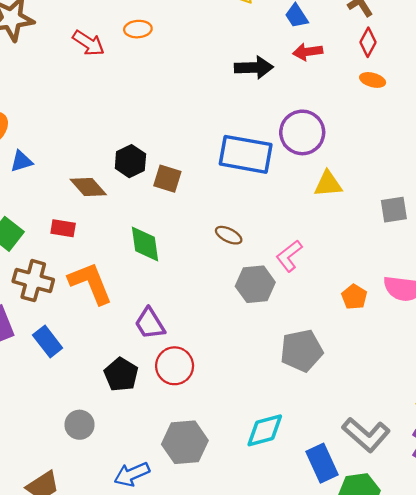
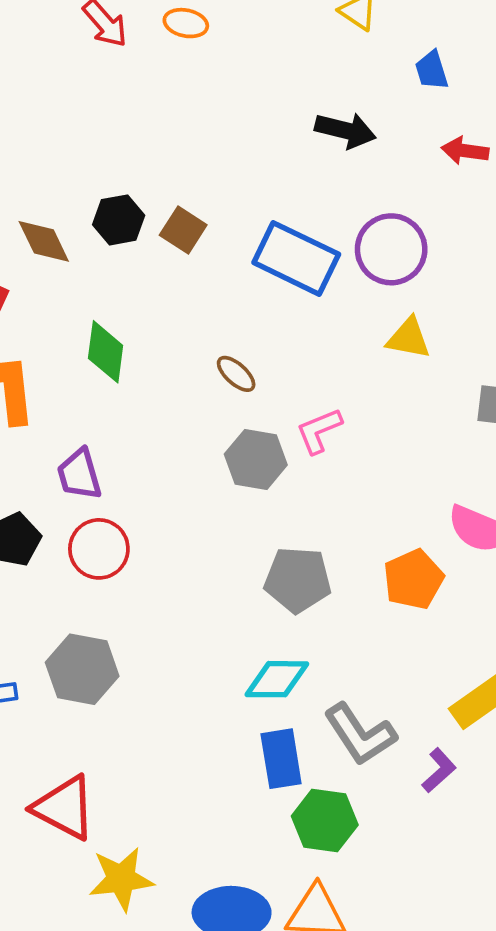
red arrow: (308, 52) -> (465, 151), moved
brown square: (167, 179) -> (183, 230), moved
orange pentagon: (354, 297) -> (413, 579), moved, size x1.5
cyan diamond: (265, 430) -> (277, 679), moved

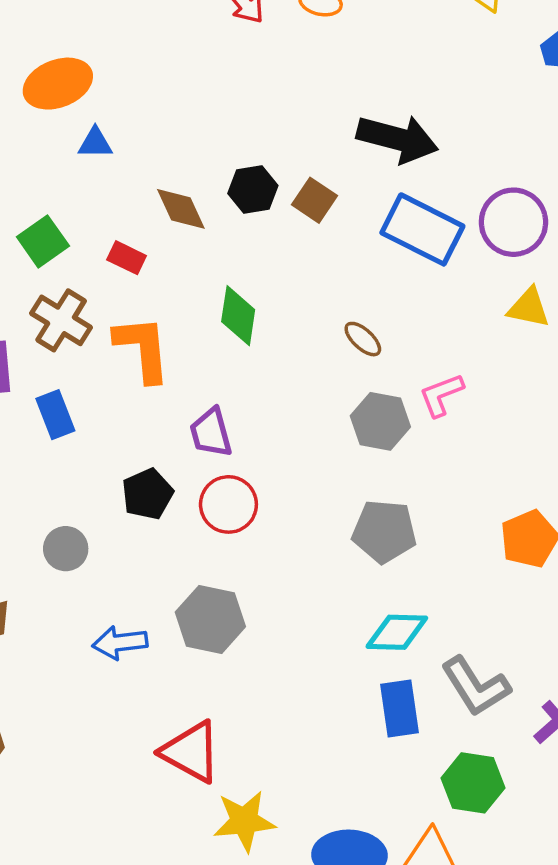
black arrow: (345, 130) -> (397, 139), moved, size x1.4
gray pentagon: (298, 580) -> (384, 531), moved
green hexagon: (325, 820) -> (473, 783), moved

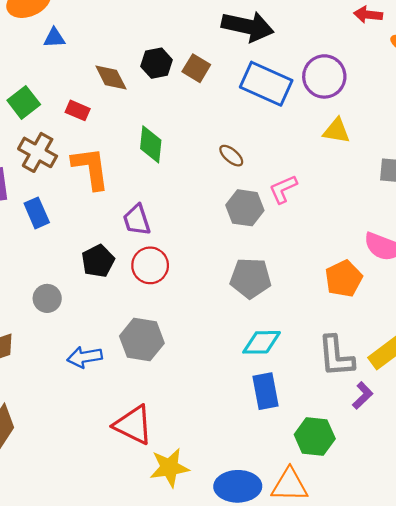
gray L-shape: (476, 686) -> (336, 356), moved, turned 30

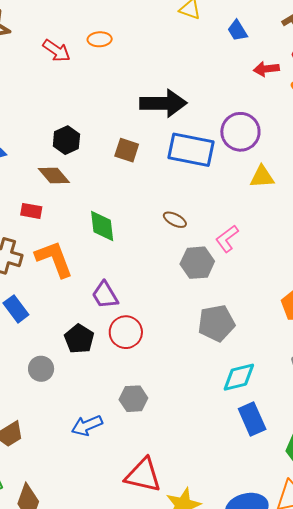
black hexagon: (157, 63) -> (66, 140), moved
gray circle: (47, 298) -> (41, 369), moved
gray hexagon: (142, 340) -> (133, 399), size x0.7

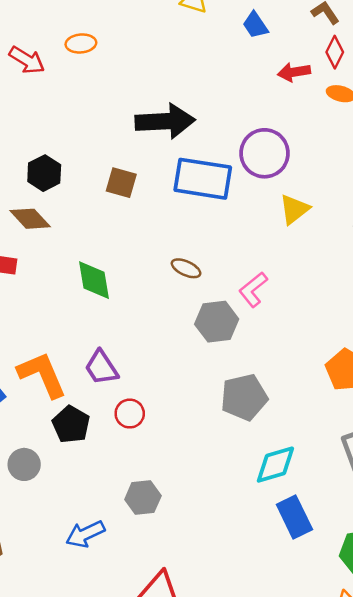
yellow triangle: (262, 177) -> (294, 209), turned -32
orange L-shape: (54, 259) -> (42, 375), moved
red circle: (126, 332) -> (130, 414), size x0.7

